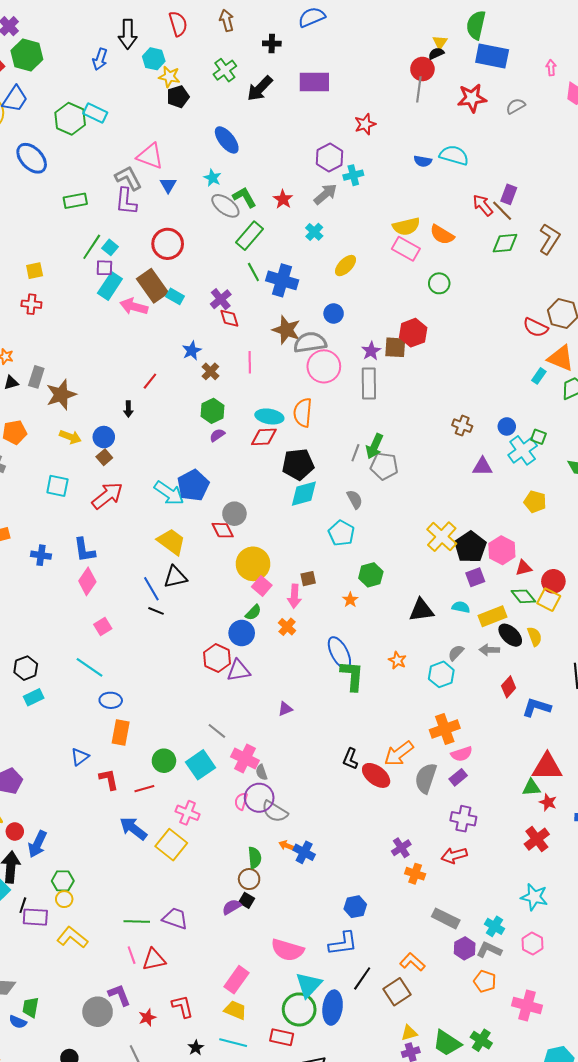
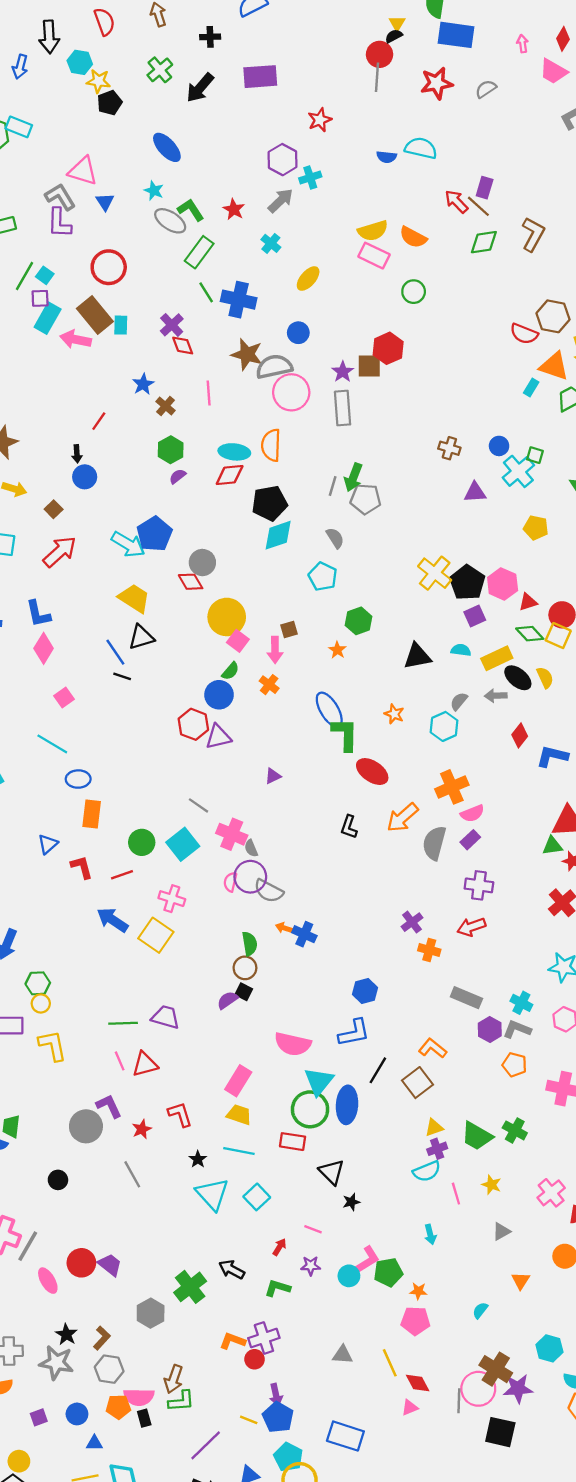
cyan rectangle: (175, 296) -> (121, 325), turned 66
blue circle: (104, 437) -> (85, 477), moved
red ellipse: (376, 775) -> (372, 772), moved
yellow L-shape: (72, 937) -> (53, 1045), turned 44

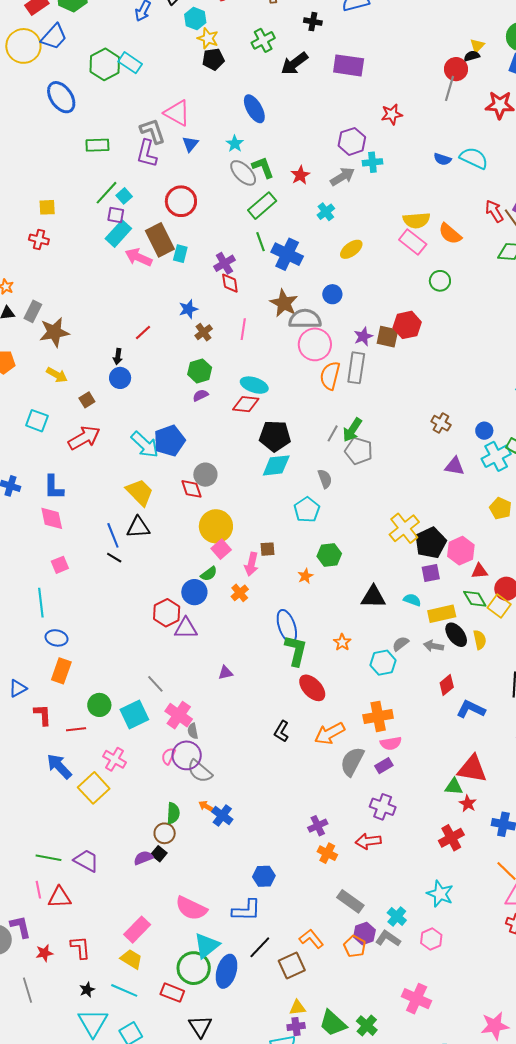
orange semicircle: (271, 445) -> (330, 376), moved
pink diamond: (44, 648) -> (52, 518), turned -56
cyan line: (52, 744) -> (41, 603), turned 40
orange pentagon: (515, 1065) -> (355, 946), moved

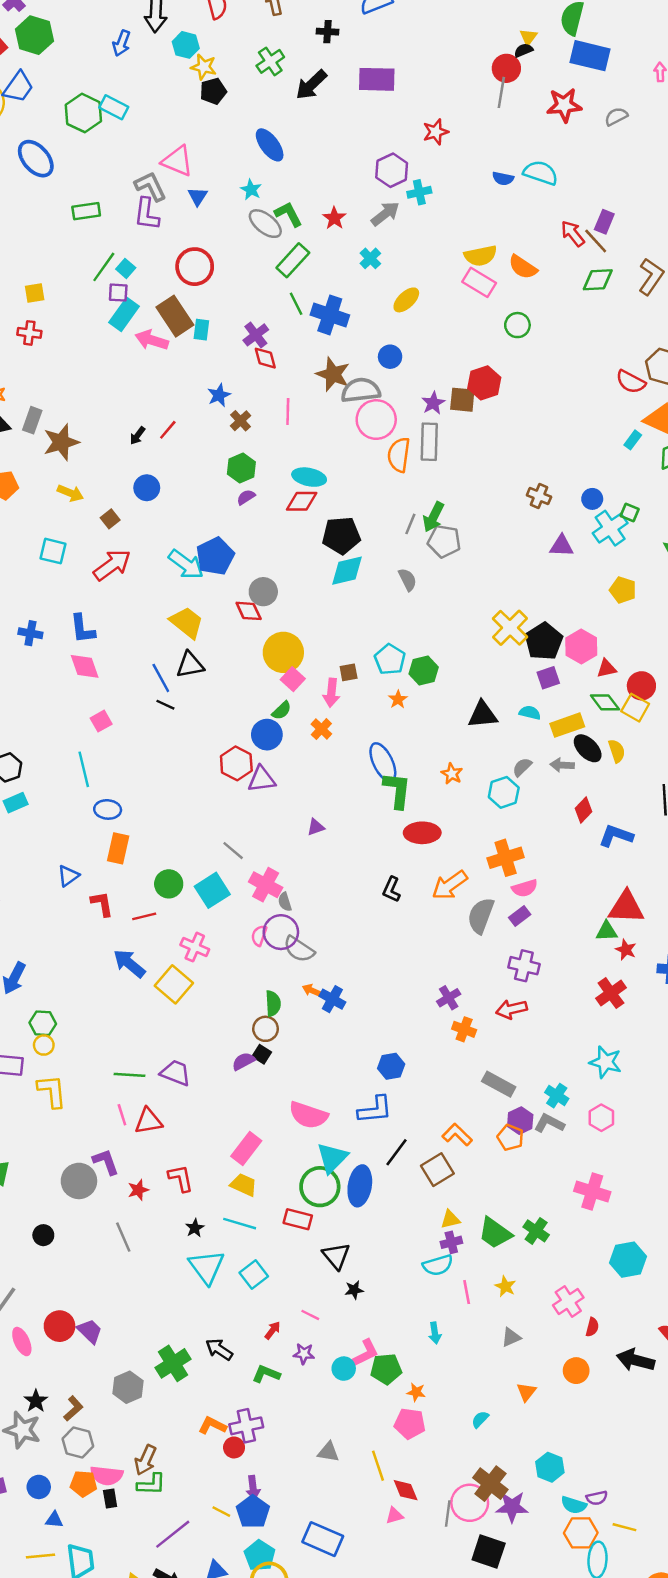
black arrow: (118, 356) -> (138, 436), moved, turned 35
cyan pentagon: (307, 510) -> (390, 659), moved
red ellipse: (312, 688) -> (422, 833), turned -40

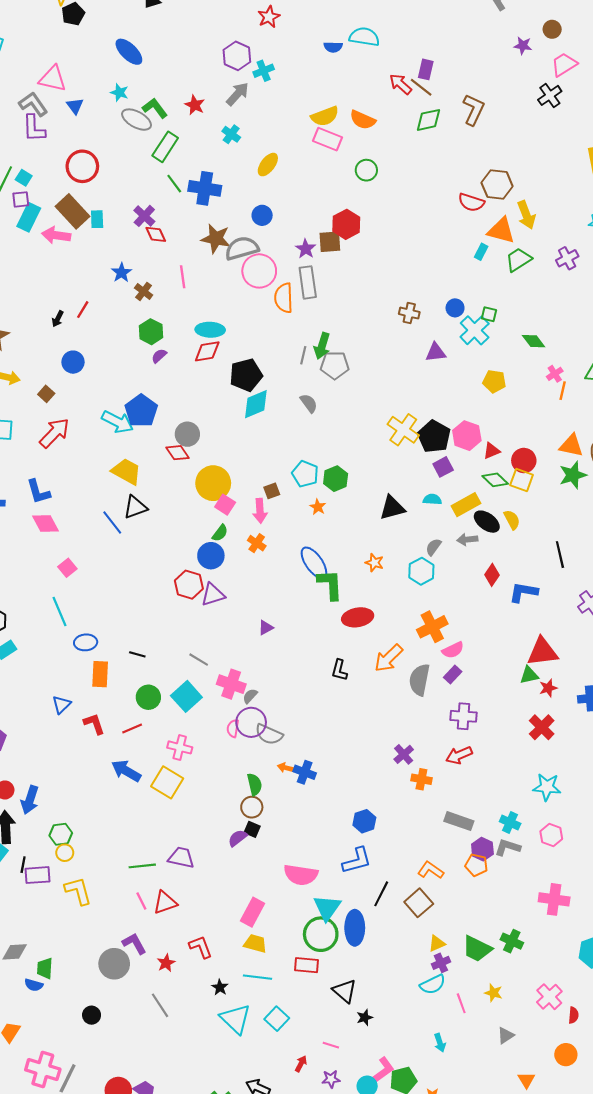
black line: (165, 705) -> (137, 654), moved
gray semicircle: (285, 902) -> (250, 696), turned 70
red star: (626, 950) -> (548, 688), turned -30

